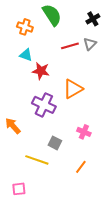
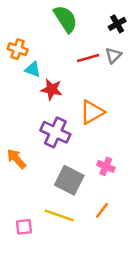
orange cross: (25, 27) -> (18, 49), moved
gray square: (55, 143) -> (69, 180), size x1.6
yellow line: (37, 160) -> (59, 215), moved
pink square: (19, 189) -> (24, 227), moved

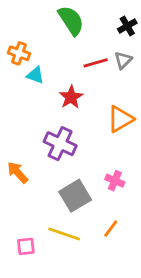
red star: (52, 89) -> (71, 97), moved, turned 30
orange triangle: (92, 112) -> (120, 119), moved
gray square: (69, 180) -> (75, 196), turned 32

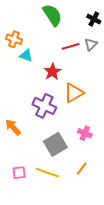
black cross: (127, 26) -> (94, 19), turned -32
orange triangle: (120, 119) -> (74, 93), moved
pink square: (26, 246) -> (19, 173), moved

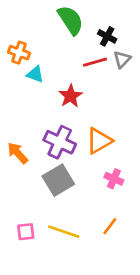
black cross: (94, 19) -> (107, 36), moved
orange triangle: (74, 93) -> (99, 141), moved
orange arrow: (13, 127) -> (18, 153), moved
gray square: (55, 144) -> (58, 180), moved

